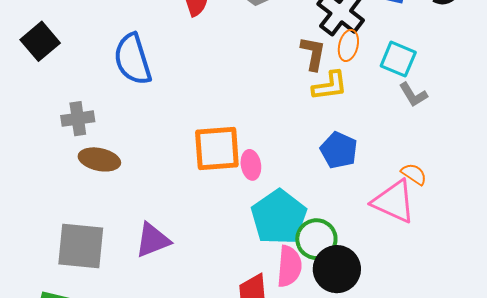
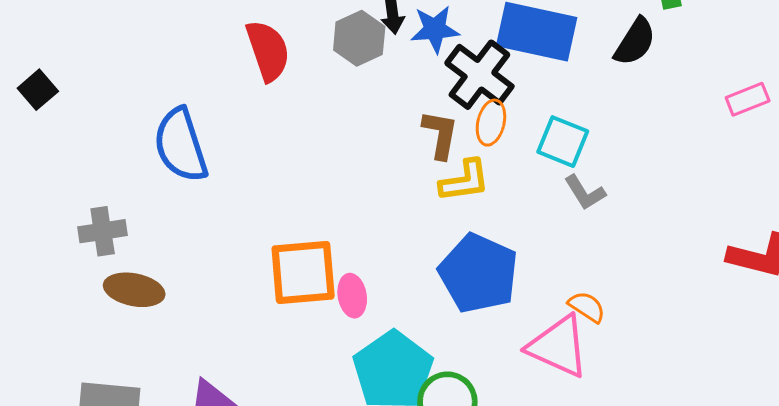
black square: (40, 41) -> (38, 90), moved, size x0.7
blue pentagon: (339, 150) -> (478, 273), size x1.5

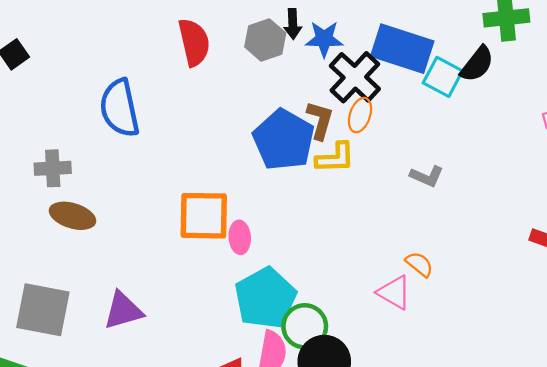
cyan square: (563, 142) -> (443, 77), moved
gray L-shape: (585, 193) -> (427, 176), turned -40
blue pentagon: (478, 273) -> (284, 140), moved
pink triangle: (558, 346) -> (394, 292), size x0.7

